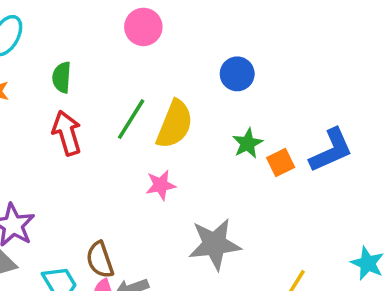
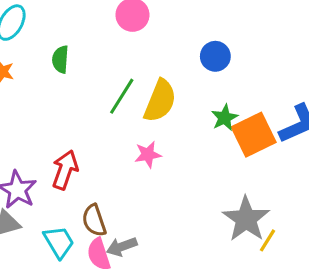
red arrow: (67, 133) -> (65, 170), moved, turned 36
orange square: (281, 162) -> (254, 135), size x1.8
gray star: (215, 244) -> (246, 219), moved, turned -30

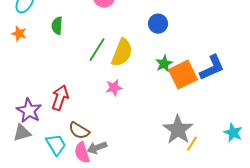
brown semicircle: (94, 220) -> (79, 131), turned -40

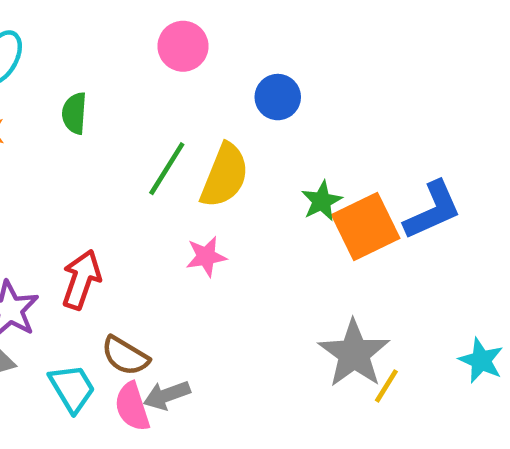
blue circle: (158, 24) -> (278, 97), moved

